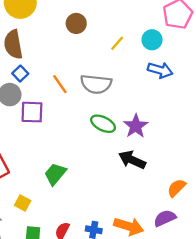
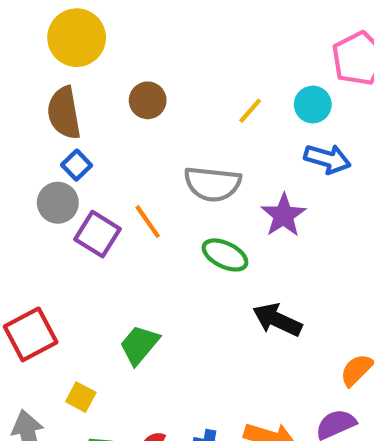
brown circle: (76, 23) -> (148, 100), moved
orange line: (60, 84) -> (148, 222), moved
purple square: (32, 112) -> (98, 234), turned 30
purple star: (136, 126) -> (284, 215), moved

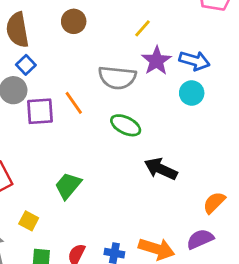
cyan circle: (313, 105) -> (192, 93), moved
purple star: (284, 215) -> (157, 61), moved
purple square: (98, 234) -> (40, 111), turned -36

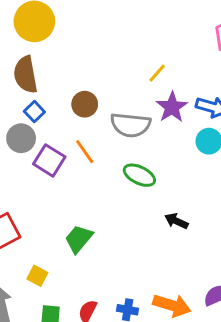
brown circle: (74, 21) -> (85, 104), moved
purple square: (40, 111) -> (49, 160), turned 36
black arrow: (161, 169) -> (176, 221), size x0.7

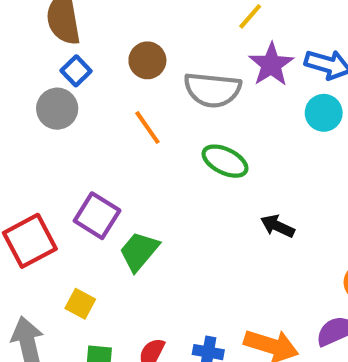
purple square: (49, 160) -> (97, 216), moved

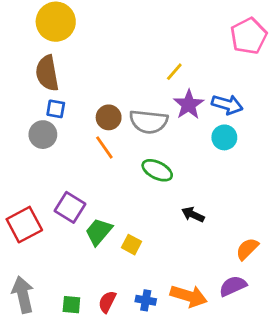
brown circle: (147, 60) -> (109, 117), moved
blue square: (76, 71) -> (56, 109), turned -36
yellow square: (80, 304) -> (131, 245), moved

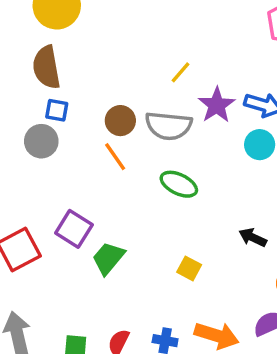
yellow line: (174, 72) -> (181, 72), moved
black arrow: (193, 215) -> (253, 237), moved
yellow square: (131, 245) -> (189, 268), moved

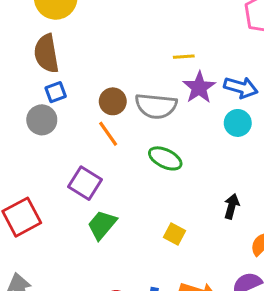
yellow line: (181, 72) -> (184, 57), moved, turned 45
blue square: (57, 110) -> (56, 92), turned -30
purple square: (74, 229) -> (85, 183), moved
black arrow: (253, 237) -> (232, 206), turned 80

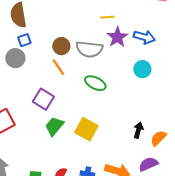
cyan circle: (238, 123) -> (142, 69), moved
black arrow: (232, 206) -> (138, 130), moved
yellow square: (174, 234) -> (86, 129), moved, size x1.6

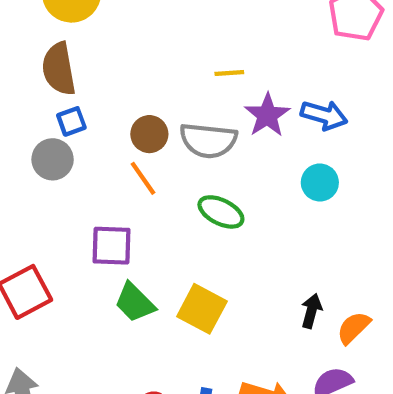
yellow line: (107, 17) -> (229, 73), moved
purple square: (43, 99) -> (111, 246), turned -30
green trapezoid: (54, 126) -> (135, 302), turned -85

